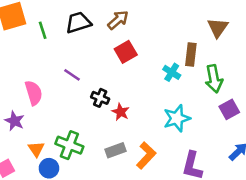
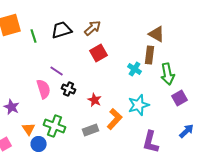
brown triangle: (218, 28) -> (157, 34), moved, turned -36
pink semicircle: (34, 93) -> (44, 89), moved
black cross: (100, 98) -> (69, 89), moved
orange L-shape: (146, 155) -> (115, 119), moved

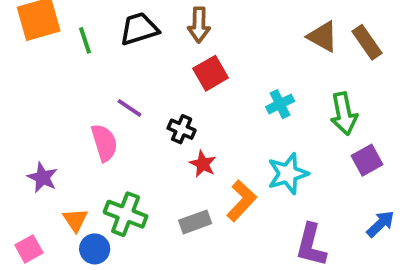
brown arrow: (93, 28) -> (199, 25), turned 132
brown rectangle: (150, 55) -> (367, 42), moved, turned -42
cyan cross: (135, 69) -> (280, 104), turned 32
black cross: (69, 89) -> (182, 129), moved

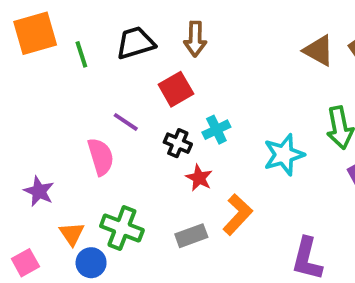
red square: (211, 73) -> (176, 89), moved
cyan cross: (280, 104) -> (216, 130), moved
cyan star: (288, 174) -> (284, 155), moved

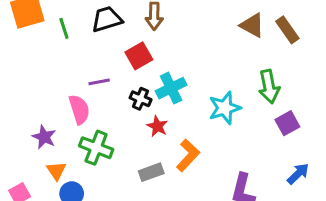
purple line: (126, 122) -> (99, 82), turned -45
cyan cross: (216, 130) -> (171, 88), size x1.4
purple star: (39, 191) -> (44, 137), moved
green cross: (122, 228) -> (96, 148), moved

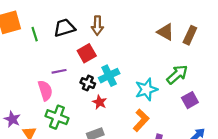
brown rectangle: (287, 30) -> (190, 35), turned 60
green arrow: (269, 87) -> (177, 75), turned -120
purple star: (44, 137) -> (12, 119), moved
orange L-shape: (188, 155) -> (141, 120), moved

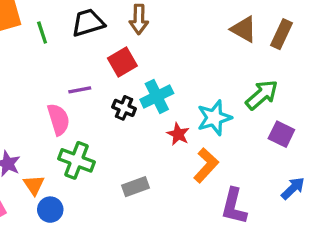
purple square: (190, 100) -> (281, 134), turned -35
red star: (99, 102) -> (178, 134), moved

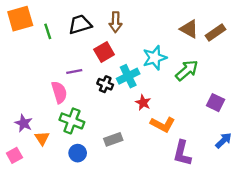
brown rectangle: (281, 34) -> (216, 32), turned 30
green arrow: (262, 95) -> (187, 70), moved
cyan star: (214, 118) -> (155, 58), moved
orange L-shape: (206, 165) -> (163, 124), turned 75
blue circle: (50, 210) -> (78, 153), moved

